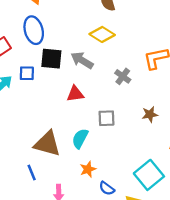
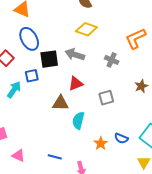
cyan semicircle: (80, 139) -> (78, 120), moved
brown triangle: (47, 144) -> (61, 103), moved, size x0.7
blue line: (32, 173) -> (55, 157), turned -40
blue semicircle: (107, 188) -> (121, 138), moved

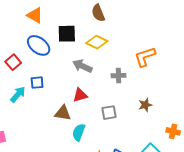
blue ellipse: (29, 39) -> (39, 45), turned -30
black square: (49, 59) -> (67, 34), moved
gray cross: (112, 60) -> (119, 76), turned -32

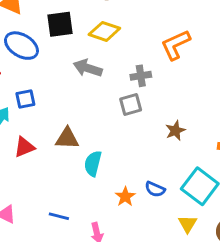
red triangle: (80, 95) -> (24, 147), moved
brown star: (145, 105) -> (175, 131), moved
gray square: (109, 113) -> (131, 104), moved

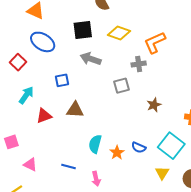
black square: (60, 24) -> (83, 30), moved
yellow diamond: (104, 31) -> (119, 33), moved
gray cross: (141, 76) -> (139, 64), moved
blue square: (25, 99) -> (62, 80), moved
cyan semicircle: (93, 163) -> (95, 144), moved

